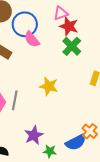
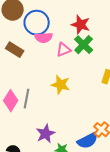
pink triangle: (61, 13) -> (64, 50), moved
pink semicircle: (32, 39) -> (44, 38), turned -54

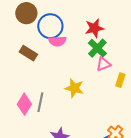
red star: (81, 25) -> (94, 28), turned -30
pink triangle: (64, 50) -> (103, 64), moved

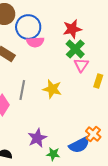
pink triangle: (103, 64) -> (81, 65), turned -35
gray line: (40, 102) -> (22, 90), moved

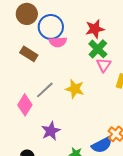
gray line: (22, 90) -> (45, 90), turned 36
purple star: (37, 138) -> (51, 131), moved

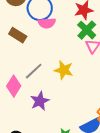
purple star: (51, 131) -> (40, 101), moved

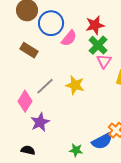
pink semicircle: (47, 23) -> (69, 38), moved, turned -48
purple star: (40, 101) -> (40, 122), moved

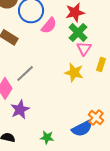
yellow star: (75, 85) -> (74, 72), moved
green star: (76, 150) -> (47, 137), moved

